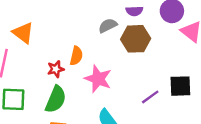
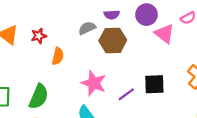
red star: (56, 69) -> (39, 36), moved
pink star: (98, 79) -> (94, 83), moved

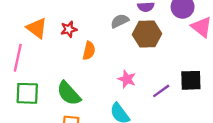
pink star: (94, 83) -> (127, 79), size x0.7
green semicircle: (39, 97) -> (69, 93), turned 115

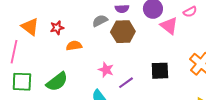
orange semicircle: (89, 51) -> (74, 46), turned -112
purple line: (161, 91) -> (126, 83), moved
green semicircle: (69, 93) -> (57, 82), turned -85

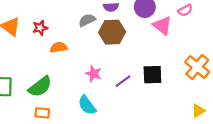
purple line: (126, 83) -> (123, 81), moved

